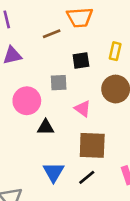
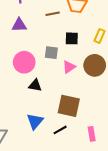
pink triangle: (83, 109) -> (69, 67), moved, turned 40

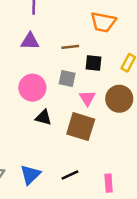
brown line: (53, 14) -> (70, 47), moved
pink triangle: (69, 67) -> (87, 98), turned -32
brown square: (69, 106) -> (81, 127), moved
blue triangle: (35, 121) -> (30, 175), moved

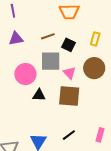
black square: (94, 63) -> (68, 45), turned 32
gray square: (67, 78) -> (51, 61), size x1.5
pink rectangle: (109, 183) -> (100, 135), turned 32

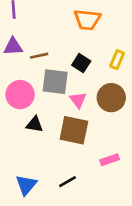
brown line: (48, 36) -> (39, 56), moved
pink rectangle: (100, 135) -> (110, 160), moved, turned 48

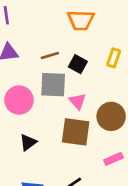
brown line: (39, 56) -> (50, 55), moved
brown circle: (111, 98) -> (111, 116), moved
black triangle: (34, 124) -> (28, 142), moved, turned -42

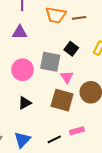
orange trapezoid: (81, 20) -> (56, 15), moved
brown line: (50, 55) -> (79, 18), moved
pink rectangle: (113, 159) -> (77, 131), moved

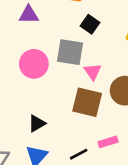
black square: (71, 49) -> (90, 24), moved
black triangle: (25, 103) -> (37, 123), moved

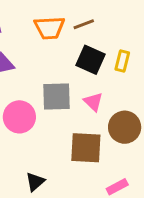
black square: (90, 24) -> (90, 60), moved, size x1.4
pink triangle: (93, 72) -> (93, 102), moved

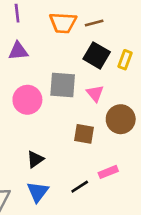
brown square: (86, 148) -> (84, 134), size x0.7

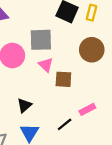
pink triangle: (95, 93) -> (46, 65), moved
brown circle: (121, 119) -> (92, 50), moved

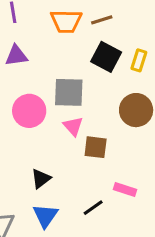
pink rectangle: (87, 109) -> (125, 189), turned 42

